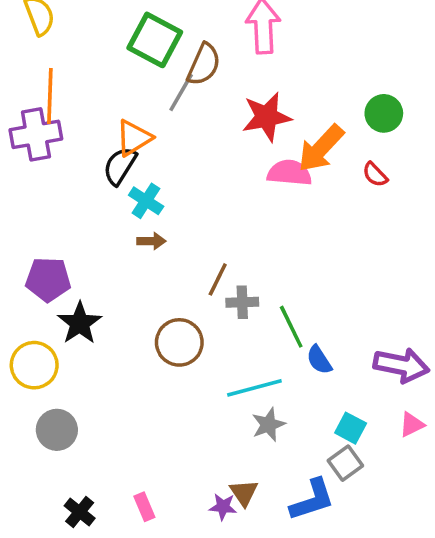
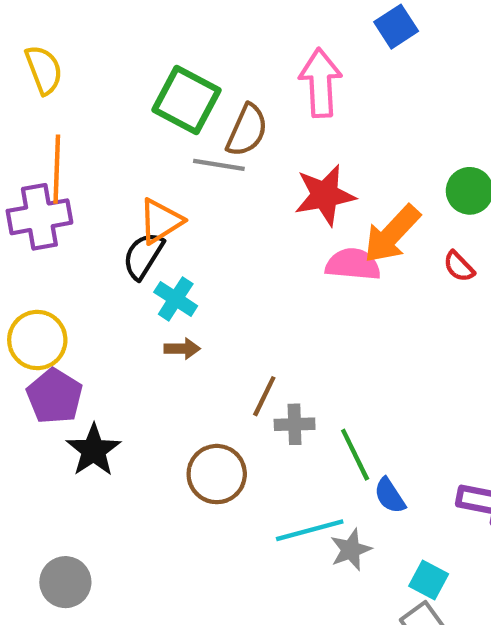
gray line: (181, 92) -> (219, 165), turned 69
purple pentagon: (48, 279) -> (55, 396), turned 30
yellow circle: (34, 365) -> (37, 340), moved
gray star: (268, 425) -> (351, 550), moved

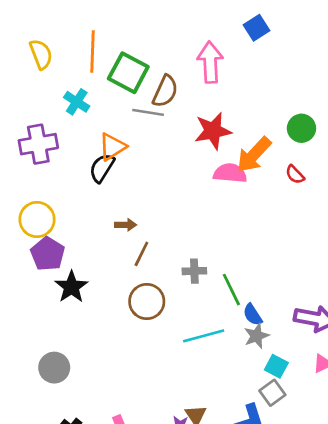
orange line: (57, 169) -> (93, 52), moved
cyan cross: (176, 299) -> (77, 102), moved
brown line: (264, 396) -> (141, 254), moved
gray star: (351, 550) -> (257, 336), moved

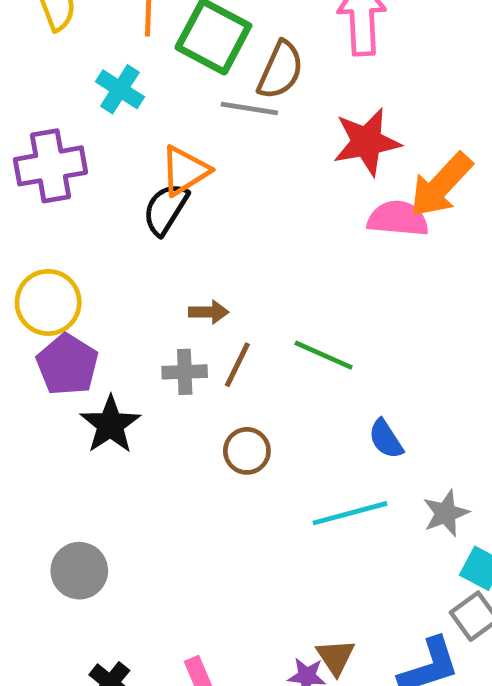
gray cross: (194, 271) -> (185, 372), moved
green line: (231, 290) -> (324, 355), moved, turned -40
brown circle: (147, 301) -> (247, 451), size x0.7
blue semicircle: (253, 315) -> (386, 439), moved

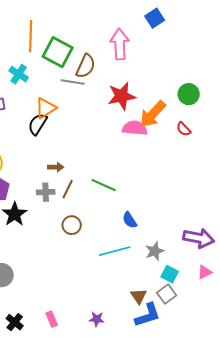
brown triangle: (336, 657) -> (139, 296), moved

